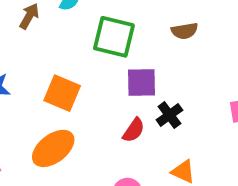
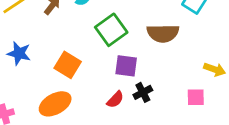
brown semicircle: (185, 31) -> (163, 33), size x1.6
green square: (114, 37) -> (111, 30), turned 32

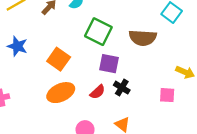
green square: (111, 30) -> (98, 32), turned -32
black cross: (143, 92) -> (122, 88), turned -35
orange ellipse: (55, 104) -> (61, 93), moved

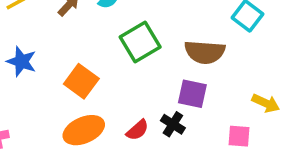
green square: (98, 32) -> (140, 42), turned 32
purple square: (109, 64) -> (192, 94), moved

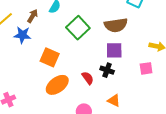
blue star: (21, 61) -> (22, 35), moved
red semicircle: (137, 130) -> (88, 78), turned -72

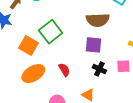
green square: (78, 28) -> (51, 32), moved
black cross: (107, 70) -> (99, 69), moved

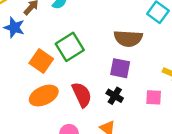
black cross: (99, 69) -> (115, 96), moved
red semicircle: (64, 70) -> (82, 95), size x1.5

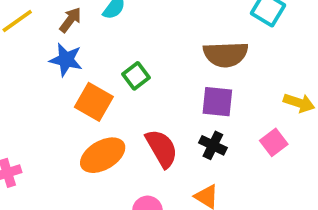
blue star: (14, 27) -> (66, 60), moved
green square: (70, 47) -> (136, 76), size x0.6
pink square: (154, 97) -> (274, 142), turned -35

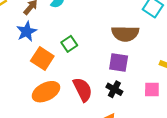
blue star: (66, 60) -> (27, 32), turned 30
pink square: (274, 142) -> (152, 89), turned 35

